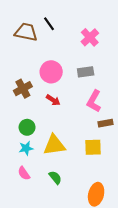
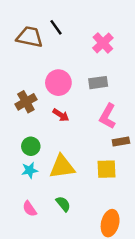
pink semicircle: (24, 173) -> (30, 209), moved

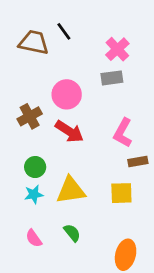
gray rectangle: (98, 83) -> (112, 78), moved
red arrow: (61, 115) -> (69, 131), size x1.5

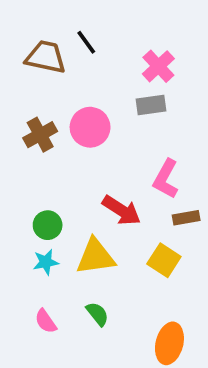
brown cross: (30, 116) -> (40, 135), moved
red arrow: (69, 131) -> (121, 210), moved
yellow square: (121, 193) -> (164, 260), turned 35

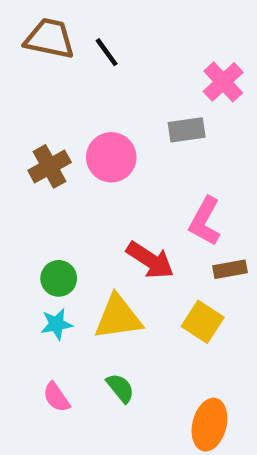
brown trapezoid: (46, 57) -> (50, 38), moved
pink cross: (158, 66) -> (223, 82), moved

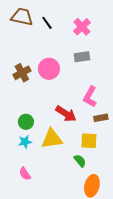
pink cross: (223, 82) -> (82, 27), moved
yellow square: (203, 322) -> (89, 141), turned -30
green semicircle: (120, 388) -> (80, 161), moved

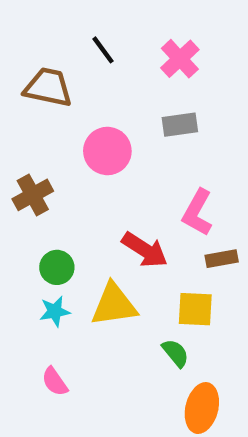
brown trapezoid: (22, 17) -> (48, 87), moved
brown cross: (22, 73) -> (33, 195), moved

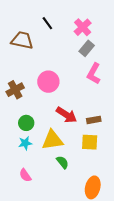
gray rectangle: (180, 125) -> (87, 48), moved, turned -42
pink circle: (107, 151) -> (48, 82), moved
pink L-shape: (197, 213) -> (94, 74), moved
brown rectangle: (222, 259) -> (94, 120), moved
green semicircle: (175, 353) -> (62, 162), moved

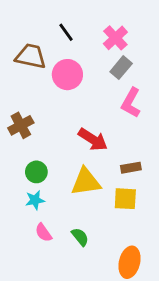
pink circle: (48, 82) -> (67, 75), moved
red arrow: (67, 115) -> (93, 139), moved
yellow triangle: (52, 140) -> (86, 182), moved
green semicircle: (62, 162) -> (80, 237), moved
pink semicircle: (25, 175) -> (43, 233), moved

